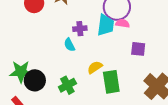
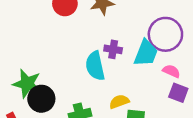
pink semicircle: (123, 23) -> (171, 71), moved
cyan semicircle: (69, 45) -> (95, 66), size x1.6

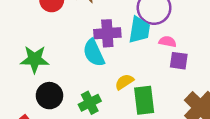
purple cross: (113, 49) -> (107, 33), size x1.5
green star: (27, 84) -> (35, 59), moved

